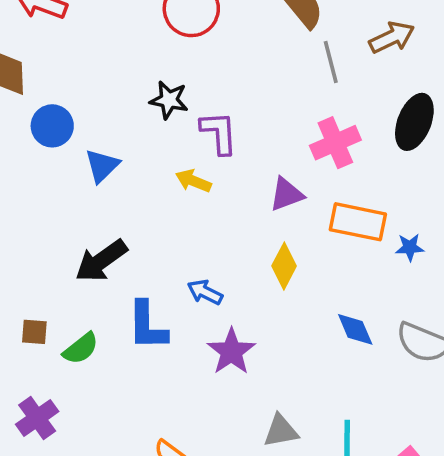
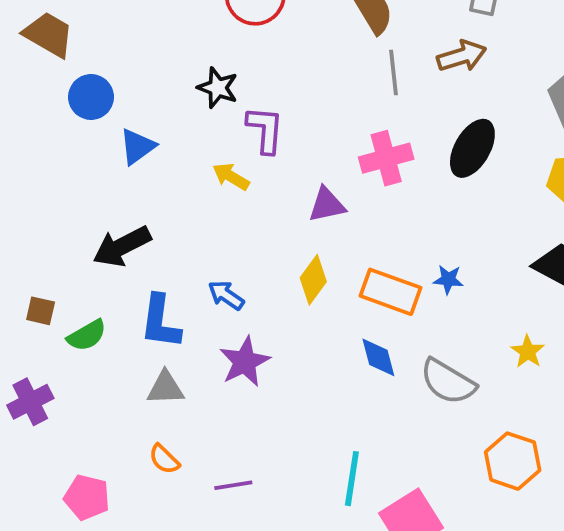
orange rectangle: (358, 222) -> (390, 292), moved
gray triangle: (281, 431) -> (165, 388), moved

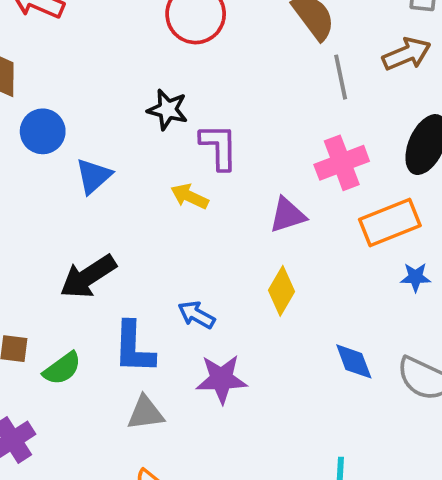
orange rectangle: (390, 292) -> (390, 222), moved, turned -36
purple star: (245, 362) -> (222, 379), turned 30

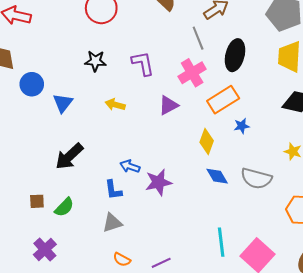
gray line: (341, 77) -> (198, 38), moved
purple L-shape: (219, 147) -> (143, 63), moved
yellow diamond: (281, 291) -> (207, 142), moved
blue L-shape: (134, 348) -> (113, 190), moved, size x0.7
purple star: (222, 379) -> (158, 182), moved

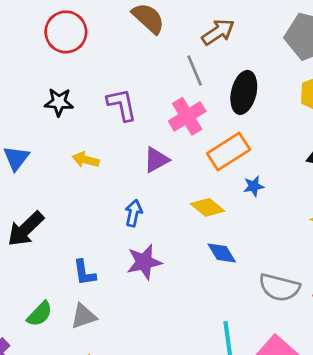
yellow diamond: (207, 142) -> (207, 207), turned -70
blue arrow: (130, 166) -> (134, 213), moved, turned 84
gray semicircle: (256, 178) -> (279, 287), moved
green semicircle: (64, 207) -> (40, 314), moved

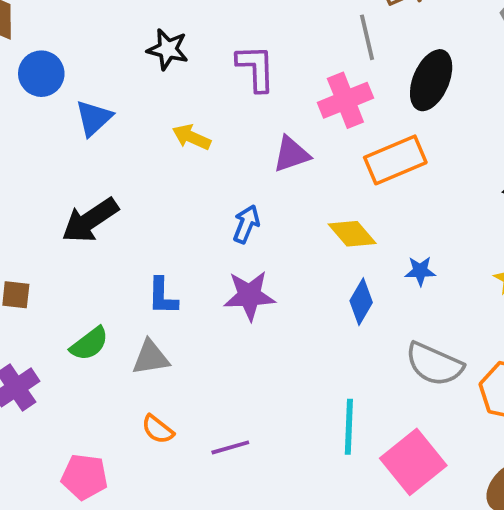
blue star: (254, 186) -> (420, 271), moved
blue diamond: (222, 253) -> (361, 302), turned 52

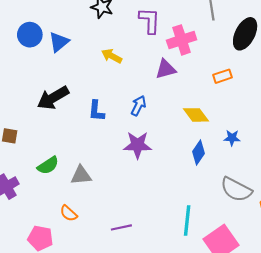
blue circle: (41, 74) -> (30, 35), moved
pink cross: (345, 100) -> (182, 40), moved
orange rectangle: (395, 160) -> (222, 76), size x0.6
blue L-shape: (163, 296) -> (96, 111), moved
orange semicircle: (158, 429) -> (69, 213), moved

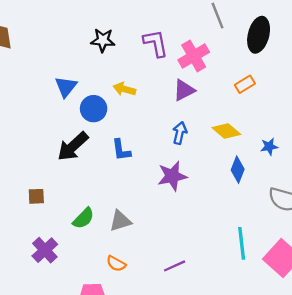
blue circle: (30, 35) -> (94, 109), moved
blue arrow: (138, 106) -> (180, 133), moved

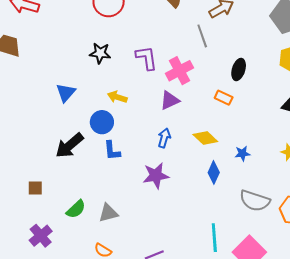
black ellipse: (259, 35) -> (239, 70), moved, size x0.7
orange rectangle: (245, 84) -> (224, 98), turned 54
blue circle: (94, 109) -> (102, 122), moved

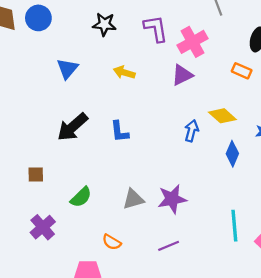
blue circle: (102, 122) -> (38, 18), moved
blue arrow: (164, 138) -> (192, 131), moved
purple star: (156, 176) -> (172, 199), moved
gray triangle: (108, 213) -> (133, 199), moved

